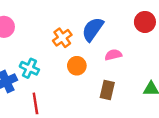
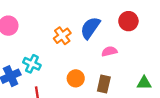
red circle: (145, 22) -> (128, 21), moved
orange circle: (77, 66) -> (76, 78), moved

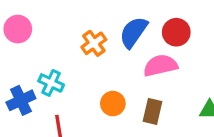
red circle: (128, 21) -> (176, 32), moved
pink semicircle: (109, 51) -> (160, 65), size x1.5

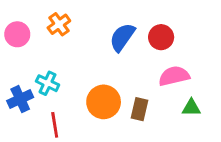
orange cross: (94, 43) -> (59, 24), moved
pink semicircle: (160, 65) -> (174, 76), moved
orange circle: (113, 104) -> (104, 102), size x1.5

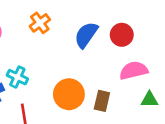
orange cross: (59, 24) -> (40, 23), moved

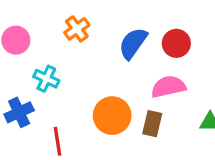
pink semicircle: (134, 70) -> (168, 87), moved
cyan cross: (17, 77) -> (46, 79), moved

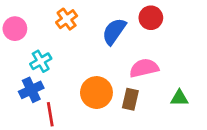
red circle: (176, 43) -> (151, 18), moved
cyan cross: (46, 79) -> (41, 61), turned 35
blue cross: (19, 112) -> (31, 90), moved

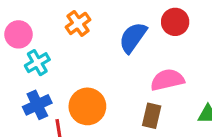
cyan cross: (41, 61) -> (37, 63), moved
orange circle: (96, 93) -> (87, 106), moved

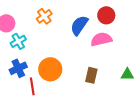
pink semicircle: (167, 80) -> (101, 39), moved

